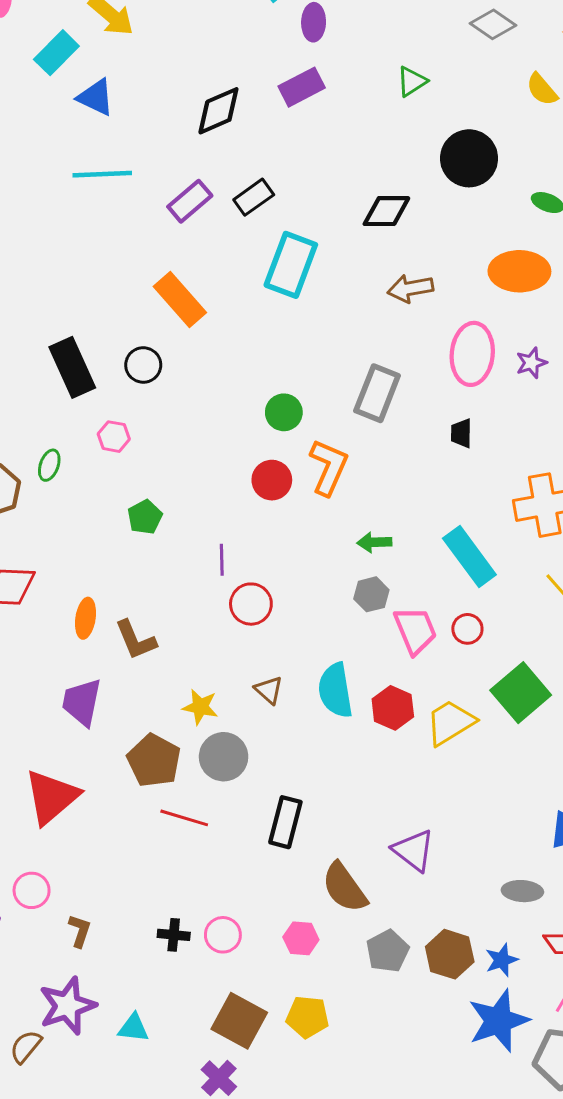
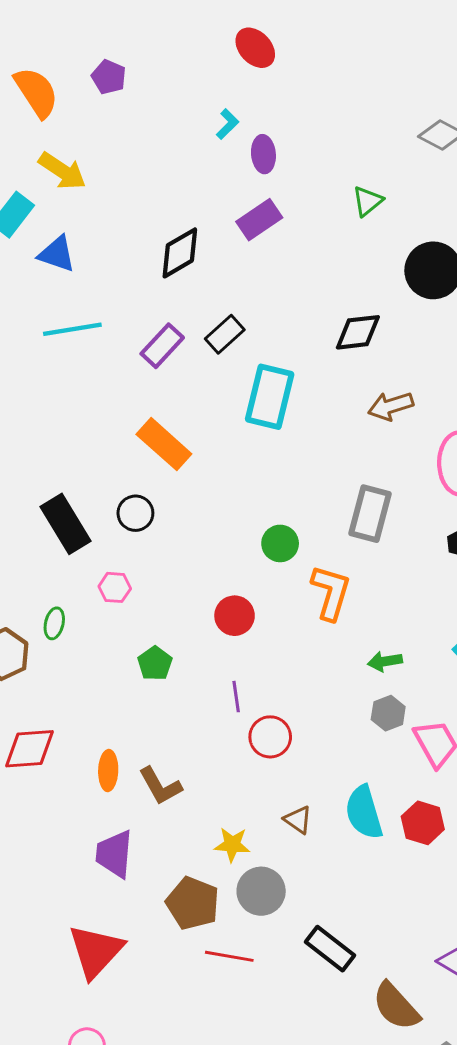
red circle: (272, 480) -> (235, 616), moved
black rectangle: (285, 822) -> (330, 949), turned -60

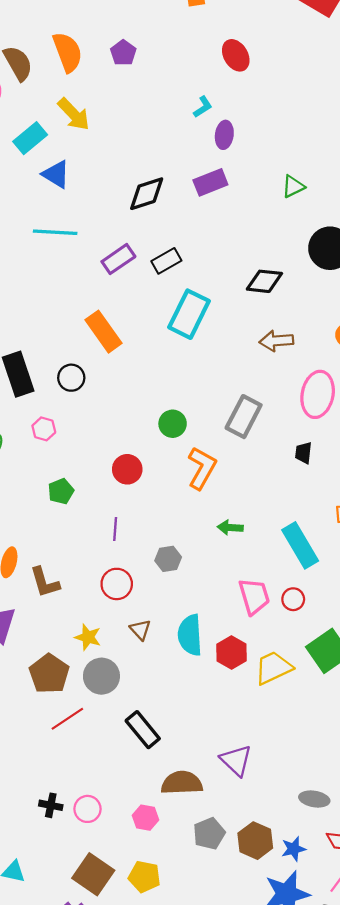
gray hexagon: (388, 713) -> (168, 559), moved
red circle: (270, 737) -> (117, 584), moved
red line: (229, 956) -> (67, 719), turned -56
brown semicircle: (396, 1006) -> (182, 783), turned 117

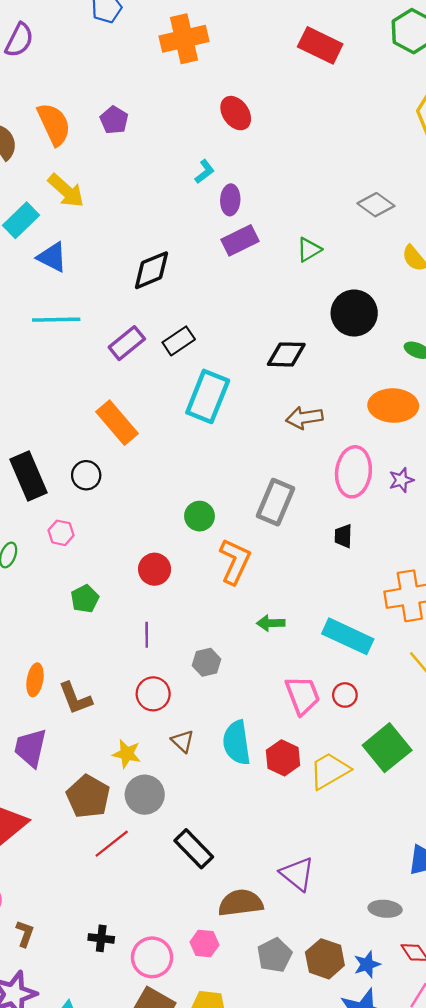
purple rectangle: (210, 182) -> (240, 240), moved
cyan rectangle: (300, 545) -> (348, 636), turned -30
pink circle: (88, 809) -> (152, 957), moved, size x1.4

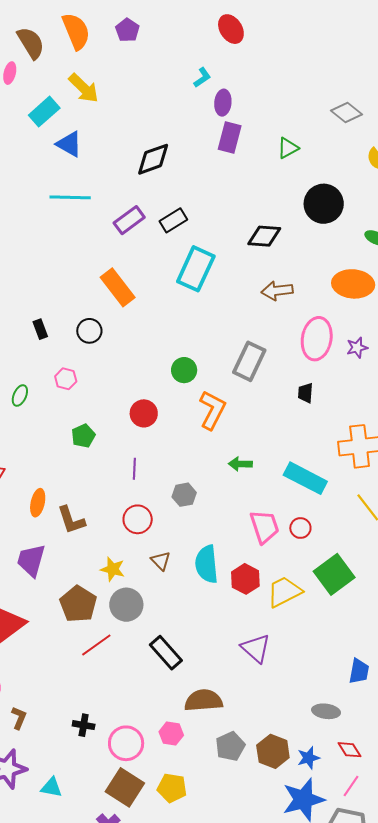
purple rectangle: (240, 240) -> (230, 137), turned -52
black rectangle: (28, 476) -> (40, 329), size x0.5
purple triangle: (297, 874) -> (256, 648), moved

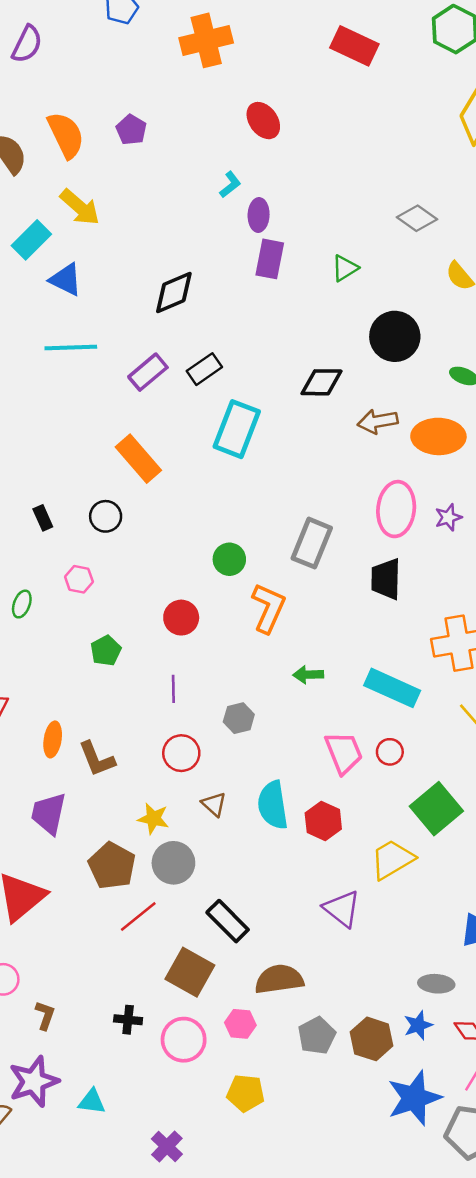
brown arrow: (277, 291) -> (378, 421), moved
black trapezoid: (305, 393) -> (386, 579), size x1.6
yellow trapezoid: (284, 592) -> (392, 859), moved
blue star: (308, 758) -> (418, 1025), moved
brown square: (125, 787) -> (190, 972), moved

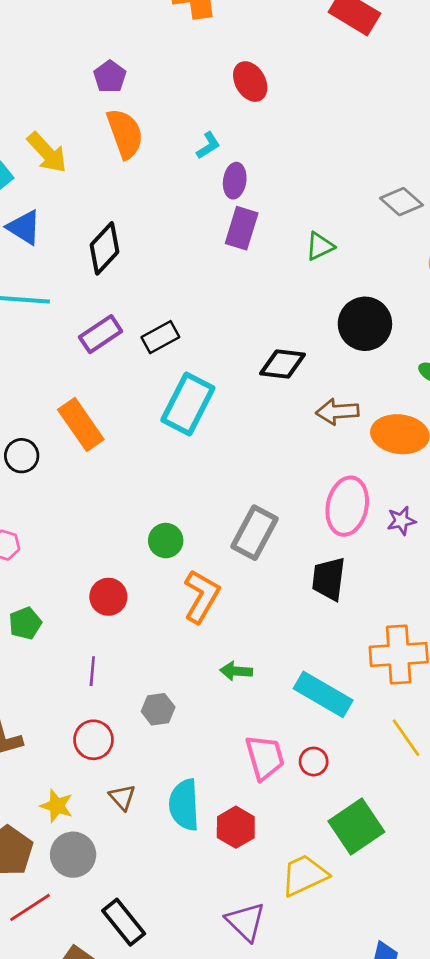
orange semicircle: (66, 135) -> (125, 134), moved
black diamond: (174, 292) -> (105, 248), moved, turned -30
black circle: (106, 516) -> (22, 456), moved

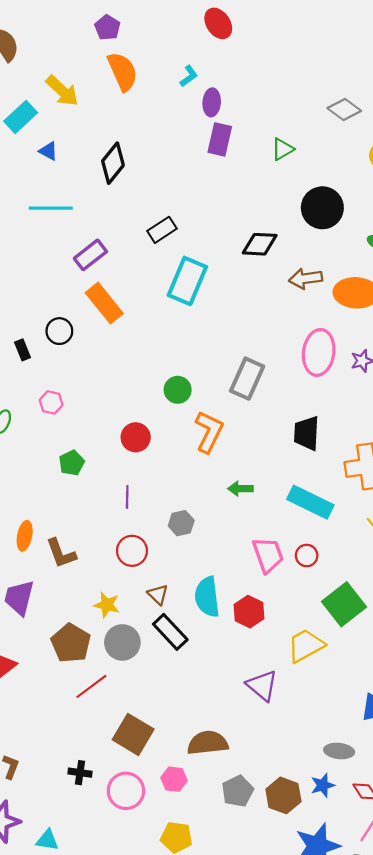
blue triangle: (24, 227) -> (48, 151), size x0.7
purple rectangle: (101, 334) -> (90, 255), moved
black trapezoid: (329, 579) -> (307, 433), moved
black rectangle: (124, 922) -> (170, 632), moved

